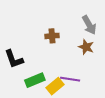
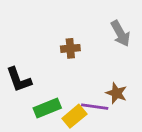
brown star: (86, 47) -> (116, 93), moved

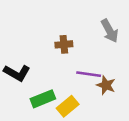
black L-shape: (19, 80) -> (17, 73), turned -40
purple line: (95, 107) -> (89, 74), moved

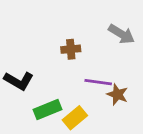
gray arrow: (110, 31) -> (122, 34), turned -30

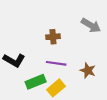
purple line: (98, 82) -> (56, 63), moved

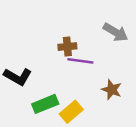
purple line: (56, 63) -> (80, 61), moved

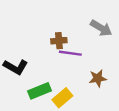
brown star: (112, 90) -> (98, 78), turned -30

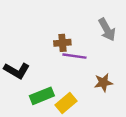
gray arrow: (101, 28) -> (107, 30), turned 30

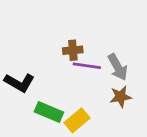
gray arrow: (107, 30) -> (118, 67), moved
green rectangle: (42, 96) -> (49, 112), turned 45

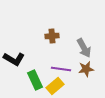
purple line: (87, 66) -> (61, 69), moved
green rectangle: (49, 112) -> (35, 80), turned 42

